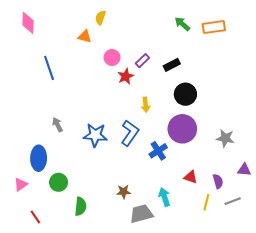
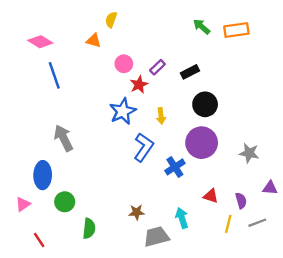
pink diamond: (28, 23) -> (40, 42), moved, turned -60
gray arrow: (57, 125) -> (64, 138), size x1.6
blue star: (95, 135) -> (123, 111), moved, turned -30

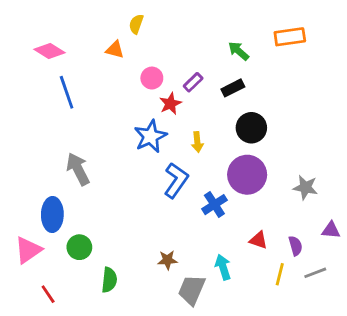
green arrow: (202, 27) -> (239, 51), moved
pink triangle: (23, 204) -> (28, 250), size x1.5
gray trapezoid: (156, 237) -> (192, 290), turned -52

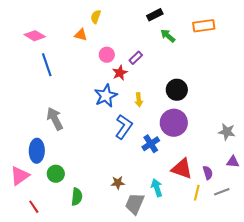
black rectangle: (233, 88) -> (155, 15), moved
gray star: (305, 187) -> (227, 132), moved
red triangle: (258, 240) -> (182, 169), size x1.6

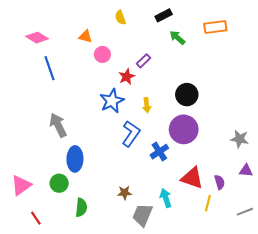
yellow semicircle: (96, 17) -> (120, 18), moved, turned -40
pink circle: (107, 55) -> (102, 54), moved
blue ellipse: (37, 151) -> (75, 159), moved
gray line: (222, 192) -> (245, 212), moved

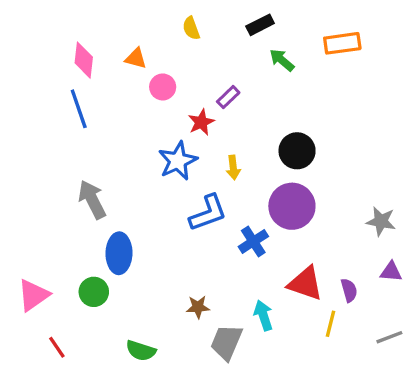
pink diamond: (37, 38) -> (84, 60), moved, turned 65
blue L-shape: (131, 134) -> (208, 213), turned 35
green semicircle: (81, 207) -> (141, 351), moved, turned 102

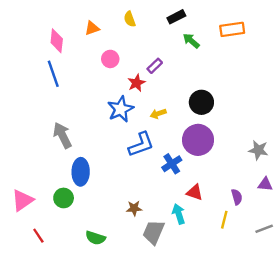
orange triangle: (136, 58) -> (92, 28), moved, turned -35
yellow arrow: (233, 168) -> (158, 114), turned 77
red triangle: (305, 283) -> (195, 192), moved, size x0.7

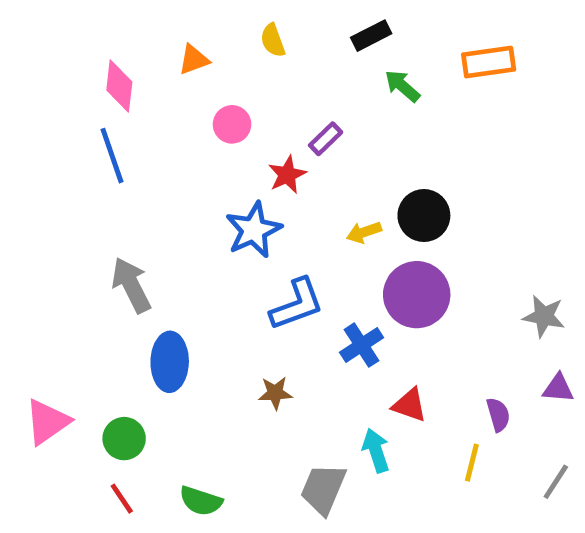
yellow arrow: (158, 114) -> (364, 232), moved
green circle: (64, 198) -> (124, 439), moved
brown star: (134, 208) -> (275, 393), moved
gray line: (264, 229) -> (556, 482), turned -36
red line: (38, 236) -> (122, 499), moved

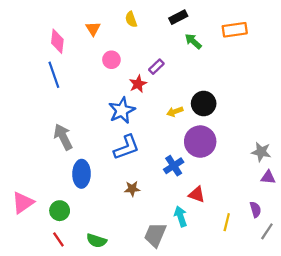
orange triangle: (194, 60) -> (93, 29), turned -42
blue L-shape: (297, 304) -> (126, 147), moved
purple triangle: (558, 388) -> (268, 177), moved
purple semicircle: (498, 415) -> (255, 209), moved

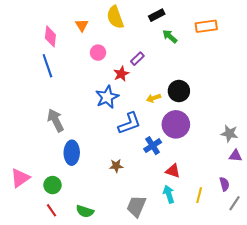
yellow semicircle: (131, 19) -> (115, 17), size x1.6
blue L-shape: (126, 147) -> (129, 123), moved
cyan arrow: (181, 216) -> (169, 194), moved

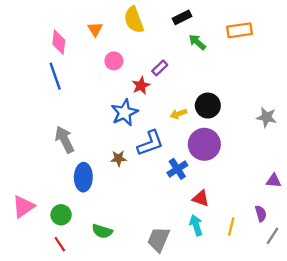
gray star: (229, 133) -> (267, 117), moved
brown star: (116, 166) -> (119, 158), moved
green semicircle: (85, 211) -> (102, 231), moved

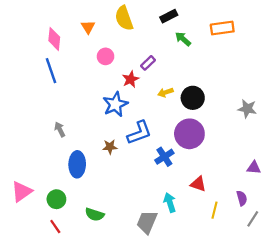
yellow arrow: (178, 114) -> (165, 92), moved
gray arrow: (65, 140) -> (60, 129), size x0.6
red triangle: (201, 198) -> (198, 184), moved
cyan arrow: (196, 225) -> (170, 202), moved

